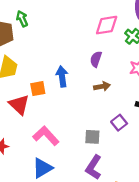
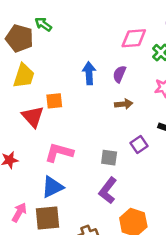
green arrow: (22, 19) -> (43, 24), turned -35
blue arrow: (62, 76) -> (89, 73), moved
pink L-shape: (46, 136) -> (59, 152), turned -36

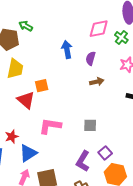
blue arrow: (89, 73) -> (67, 50), moved
purple square: (139, 144) -> (105, 153), moved
blue triangle: (52, 187) -> (28, 153), moved
purple L-shape: (108, 190) -> (83, 161), moved

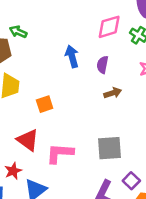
red triangle: (26, 100) -> (28, 140), moved
gray square: (90, 125) -> (109, 148), size x1.5

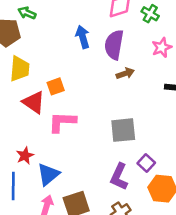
purple semicircle: (102, 65) -> (114, 45), size x1.6
red triangle: (28, 140) -> (34, 102), moved
pink L-shape: (60, 153) -> (62, 122), moved

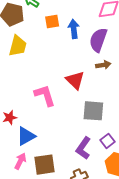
orange square: (56, 86) -> (52, 22), moved
red triangle: (34, 102) -> (75, 80), moved
pink L-shape: (62, 122) -> (45, 95), turned 60

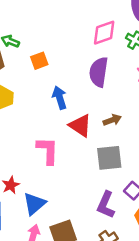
blue arrow: (74, 29) -> (60, 98), moved
brown arrow: (103, 65) -> (112, 120), moved
pink L-shape: (45, 95) -> (48, 151), turned 30

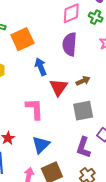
orange square: (39, 61) -> (22, 39), size x1.6
red triangle: (80, 126) -> (59, 87), turned 36
blue triangle: (34, 204) -> (41, 145), moved

